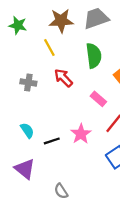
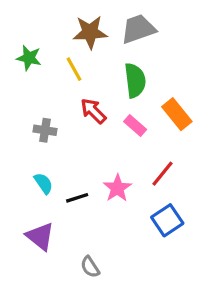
green star: (18, 25) -> (29, 58), moved
gray cross: (28, 83) -> (45, 130), moved
pink rectangle: (98, 99) -> (135, 125), moved

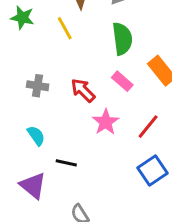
red arrow: (93, 111) -> (83, 90), moved
pink star: (117, 188) -> (106, 122), moved
black line: (77, 198) -> (66, 163), moved, turned 30

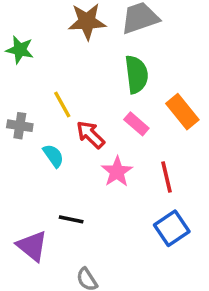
yellow line: (65, 28) -> (62, 105), moved
gray cross: (38, 86) -> (20, 126), moved
red line: (148, 127) -> (166, 177), turned -52
cyan semicircle: (36, 136) -> (53, 156), moved

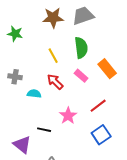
yellow line: (62, 105) -> (53, 56), moved
cyan semicircle: (53, 156) -> (34, 94), turned -48
pink star: (117, 172) -> (68, 116), moved
red line: (166, 177) -> (98, 106), turned 66

